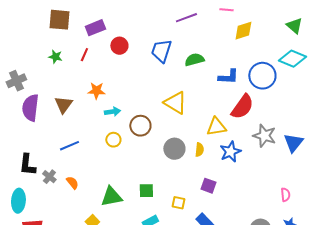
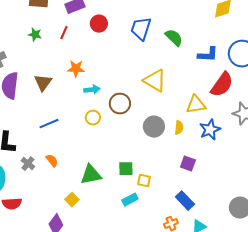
green semicircle: (194, 60) -> (174, 38), turned 60
gray cross: (49, 177) -> (28, 164), moved
yellow square: (178, 203) -> (144, 181), moved

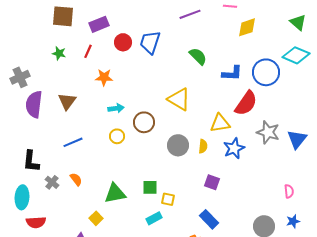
blue trapezoid: (141, 29) -> (150, 42), moved
orange star: (76, 69) -> (104, 77), moved

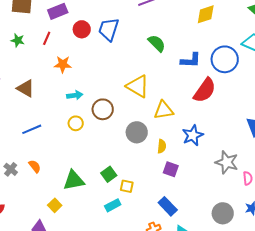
brown triangle: (67, 101) -> (26, 88), turned -36
yellow triangle: (220, 123) -> (164, 110), moved
gray star: (268, 132) -> (227, 162), moved
yellow semicircle: (203, 146) -> (162, 146), moved
green square: (150, 187) -> (109, 174), turned -35

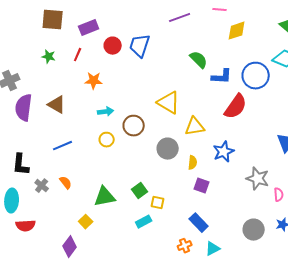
green semicircle: (157, 43) -> (199, 60), moved

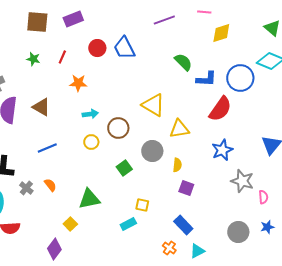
purple rectangle: (89, 28) -> (73, 19), moved
blue trapezoid: (140, 46) -> (124, 48), turned -45
blue star: (224, 152) -> (222, 150), moved
green square: (140, 191) -> (124, 168), moved
orange cross: (185, 246) -> (169, 248), turned -32

